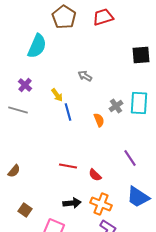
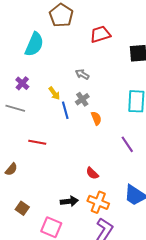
red trapezoid: (103, 17) -> (100, 34), moved
gray cross: (116, 106) -> (82, 99), moved
purple line: (130, 158) -> (127, 144), moved
red line: (68, 166) -> (37, 142), moved

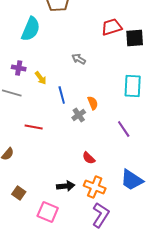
red trapezoid: (100, 34) -> (112, 27), moved
purple cross: (22, 83) -> (19, 68), turned -32
yellow arrow: (54, 93) -> (41, 78), moved
gray cross: (82, 99) -> (79, 115), moved

